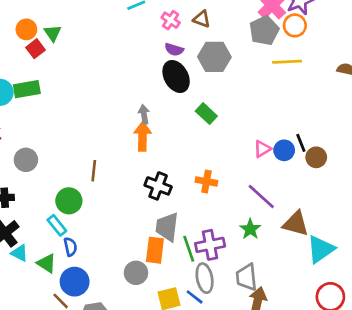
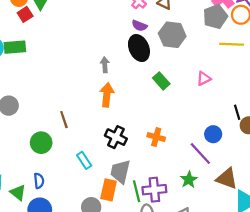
gray arrow: (144, 114) -> (105, 65), moved
pink triangle: (262, 149) -> (204, 79), moved
blue circle: (284, 150) -> (213, 134), moved
brown line: (94, 171) -> (64, 120), turned -30
cyan rectangle: (57, 225) -> (84, 160), moved

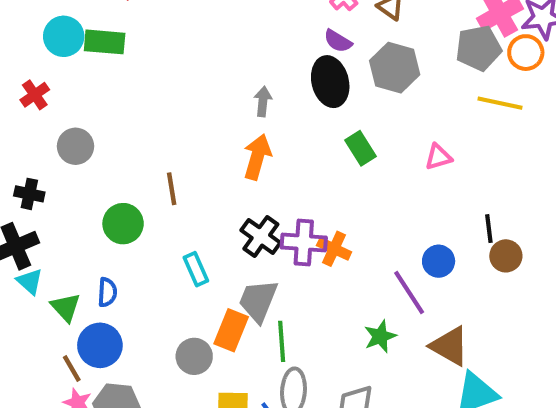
purple cross: (154, 190) -> (304, 242), moved

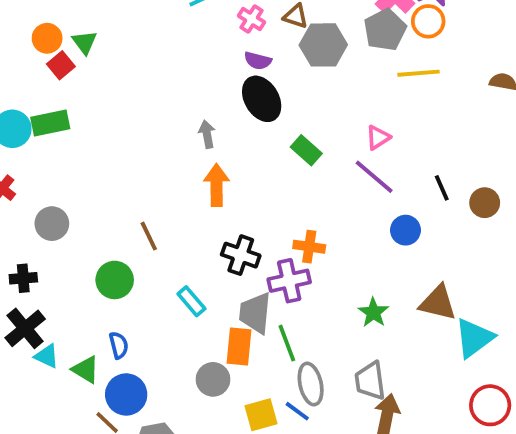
gray hexagon: (395, 68) -> (323, 45), moved
purple cross: (304, 242) -> (289, 281), moved
brown circle: (506, 256) -> (485, 203), moved
purple line: (409, 292) -> (374, 177), moved

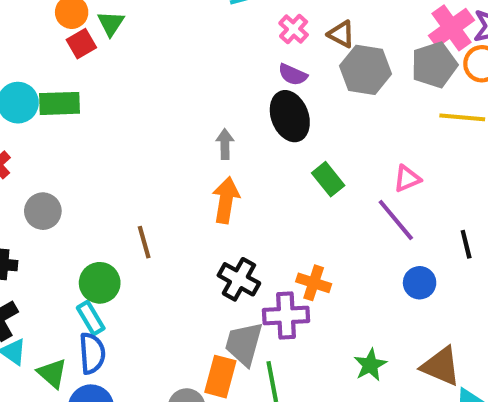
cyan rectangle: (191, 301) -> (91, 318), moved
blue semicircle: (119, 345) -> (92, 353), size x1.4

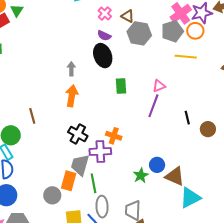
green rectangle: (328, 179) -> (121, 86), turned 35
purple line: (396, 220) -> (153, 106), turned 60
blue circle: (420, 283) -> (157, 165), moved

